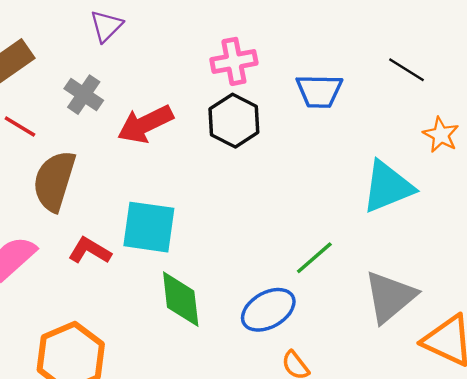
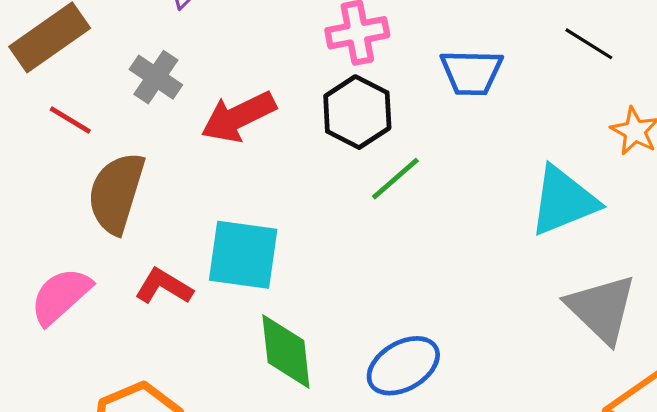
green line: (314, 258) -> (395, 179), moved
gray triangle: (390, 297) -> (602, 309), moved, turned -36

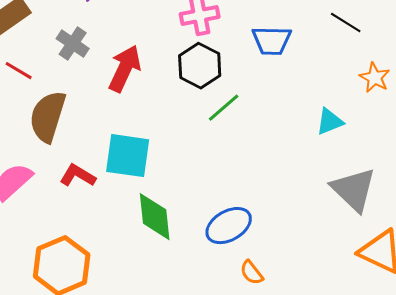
red arrow: (238, 117) -> (125, 69), turned 141
cyan triangle: (563, 201) -> (330, 122), size x0.6

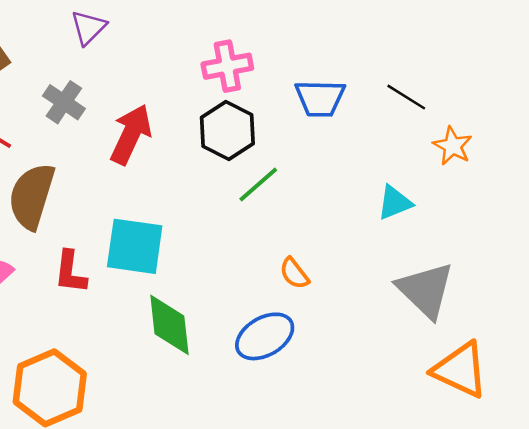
black line: (346, 23) -> (406, 97), moved
red L-shape: (78, 176) -> (70, 272), turned -114
orange semicircle: (252, 273) -> (294, 273), moved

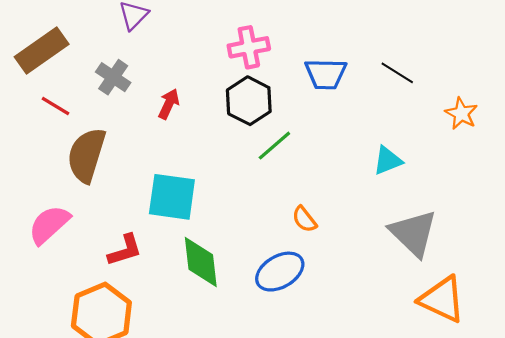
red arrow: (131, 134) -> (169, 104), size x0.6
orange star: (453, 146) -> (461, 114), moved
red L-shape: (70, 272) -> (125, 250), moved, turned -114

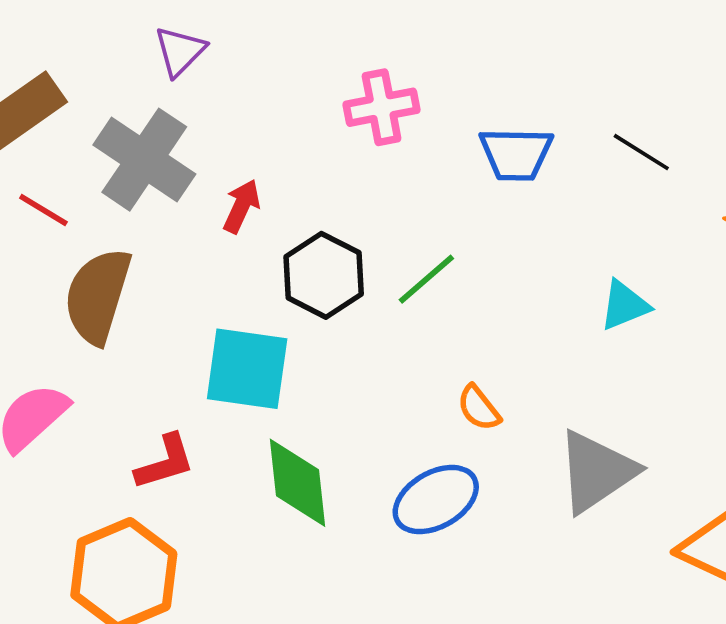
gray cross: (113, 77) -> (144, 160), size x1.6
black hexagon: (249, 101) -> (324, 275), moved
gray triangle: (413, 233) -> (596, 471), moved, turned 42

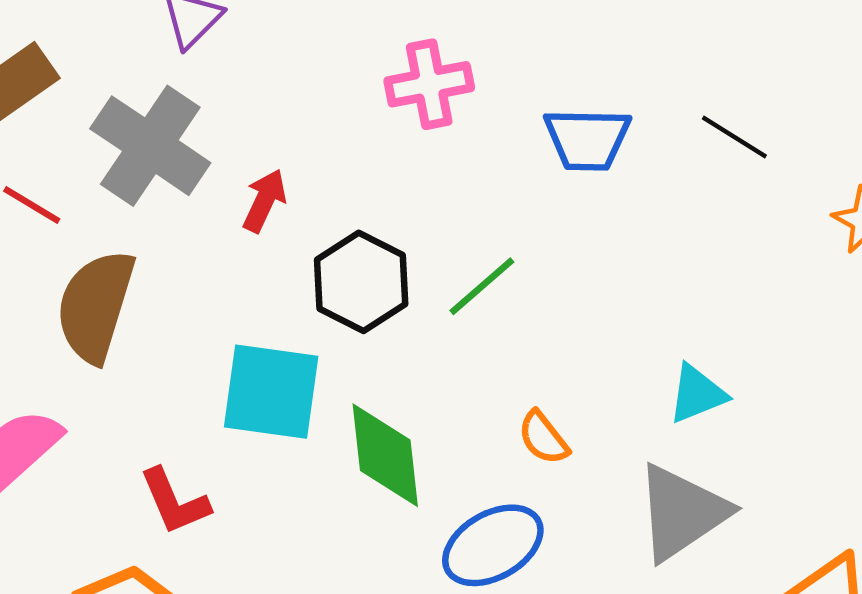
cyan triangle: (624, 305) -> (697, 394), moved
red L-shape: (165, 462) -> (174, 501), turned 84
green diamond: (298, 483) -> (385, 455), moved

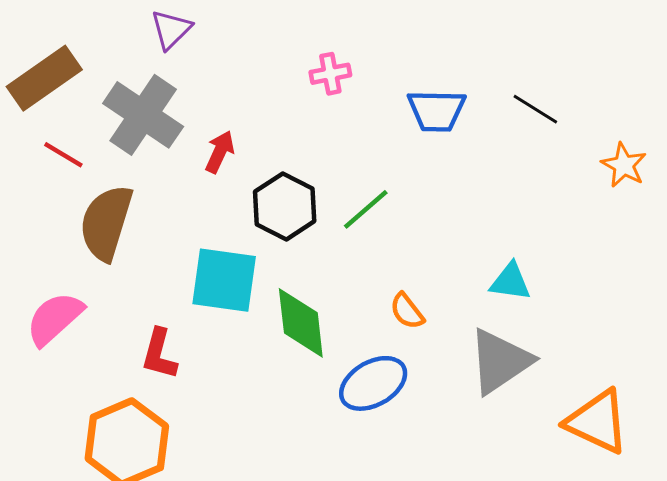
pink cross: (429, 84) -> (330, 74), size x0.7
cyan triangle: (697, 394) -> (510, 282), turned 30
red L-shape: (174, 501) -> (159, 354), turned 38

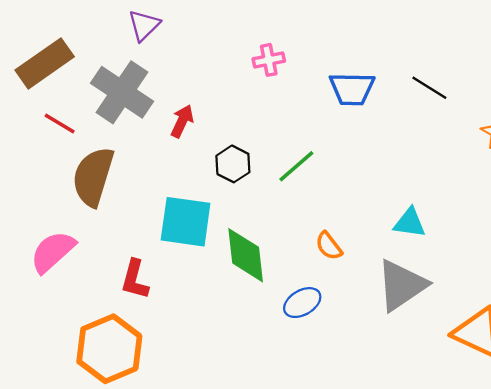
black hexagon: (285, 206) -> (233, 164), size x0.7
blue ellipse: (373, 383) -> (302, 303), size x0.7

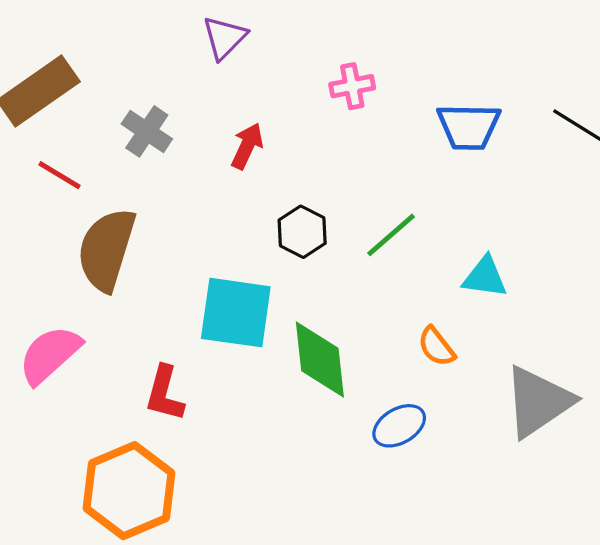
purple triangle: (144, 25) -> (224, 38), moved
gray cross: (122, 92) -> (147, 131), size x0.6
red arrow: (182, 121) -> (247, 146), moved
cyan triangle: (410, 223) -> (485, 277), moved

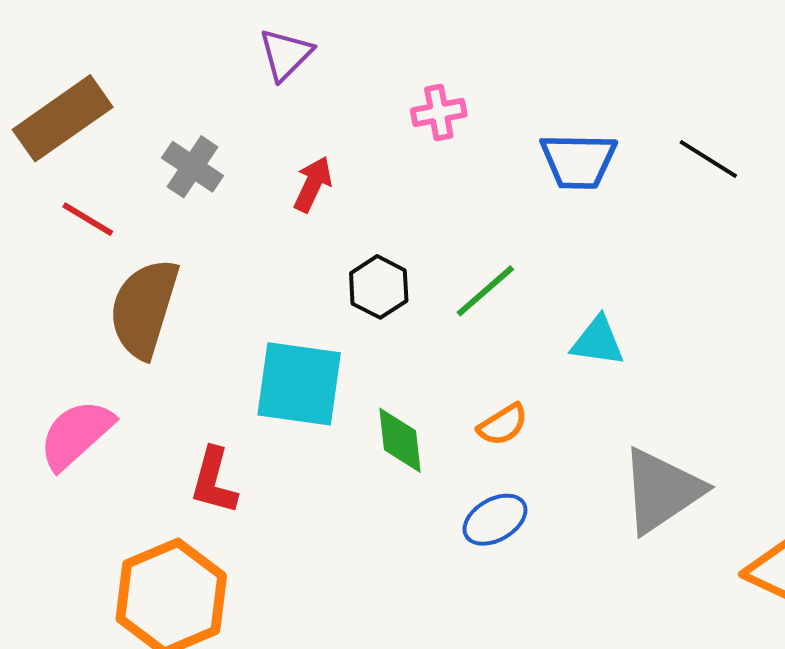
orange semicircle: (436, 347) -> (503, 425), moved, turned -84
green diamond: (320, 360) -> (400, 440), size x0.7

